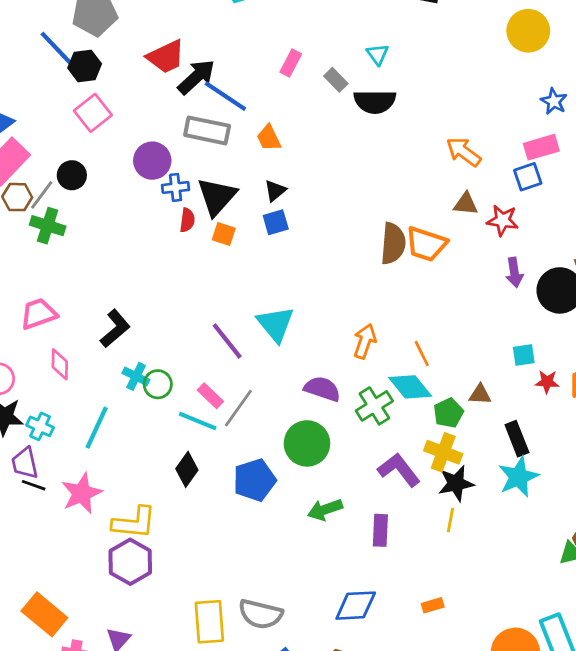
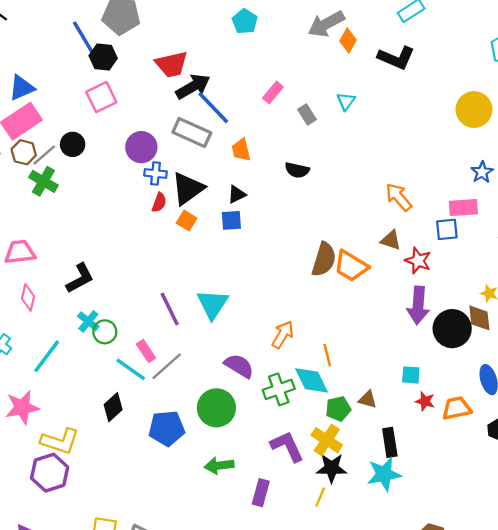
black semicircle: (375, 102) -> (297, 170), moved, size x0.7
purple arrow: (514, 272) -> (418, 305), size x1.5

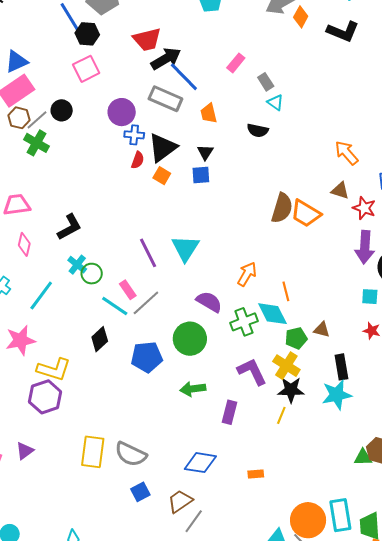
cyan triangle: (346, 101) -> (275, 102), moved, turned -30
black triangle: (237, 194) -> (205, 152), turned -30
cyan square: (411, 375) -> (370, 297), moved

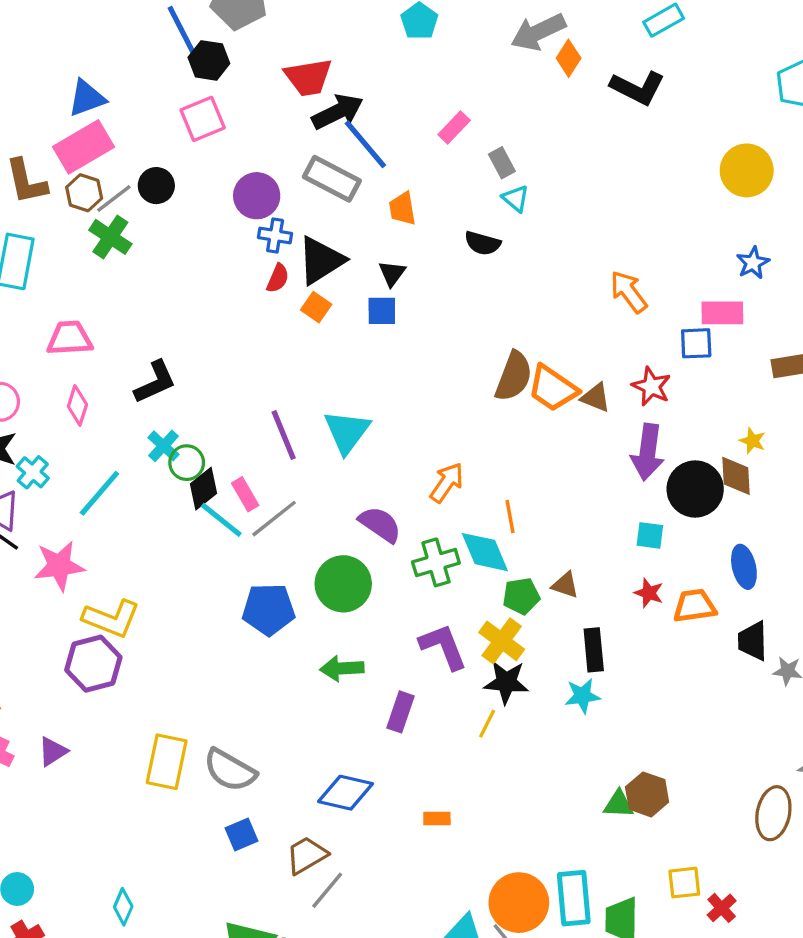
brown triangle: (340, 191) -> (596, 398), moved
black diamond: (100, 339) -> (204, 489), moved
cyan star: (337, 395) -> (582, 696), size x0.7

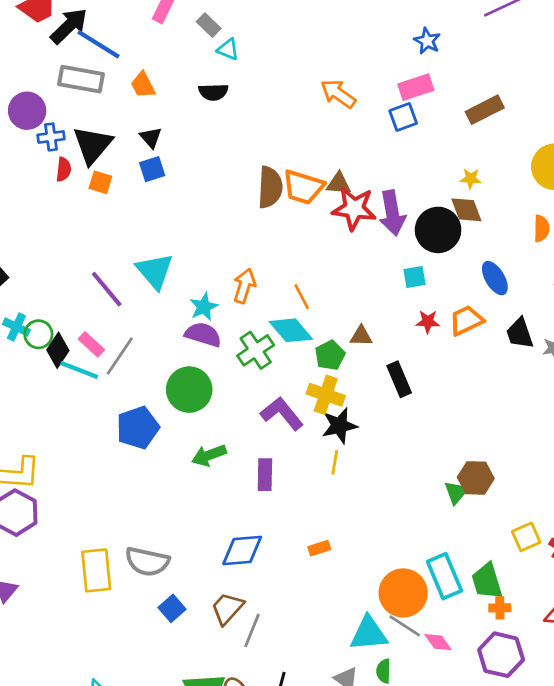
red star: (651, 386) -> (354, 209), moved, size x1.4
cyan star: (582, 696) -> (204, 307), moved
green triangle: (619, 804) -> (456, 492), turned -35

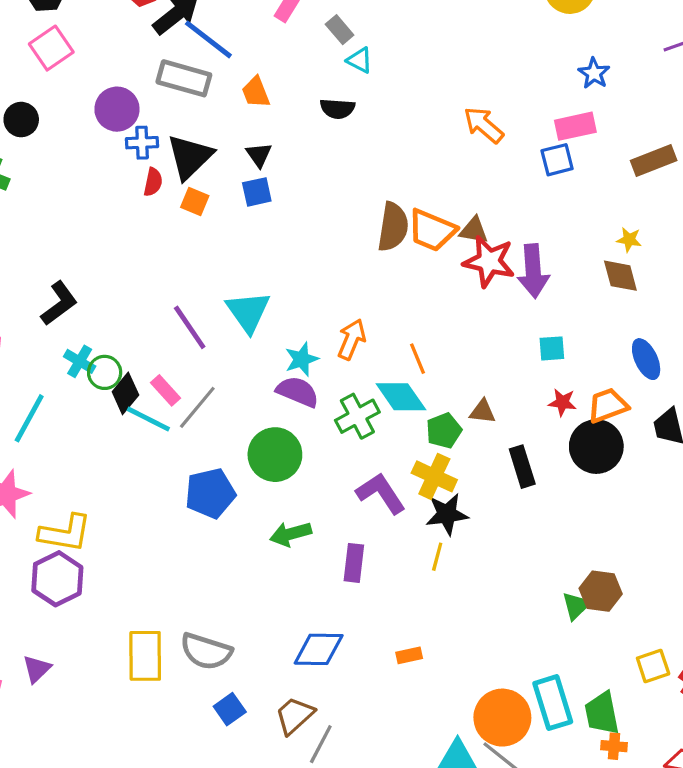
black circle: (438, 230) -> (596, 447), moved

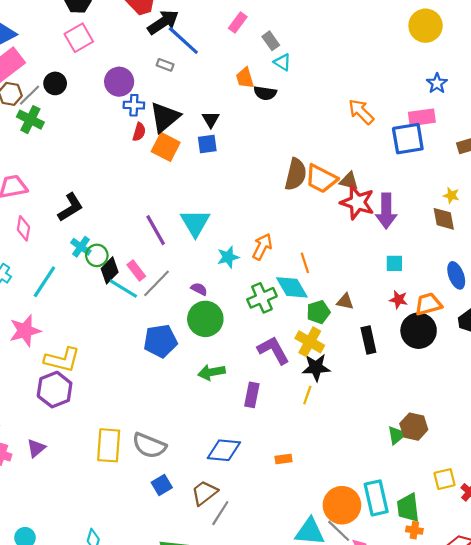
gray rectangle: (184, 78) -> (165, 65), size x0.5
orange trapezoid: (256, 92) -> (245, 78), moved
blue square: (557, 160) -> (408, 139), size x1.5
orange square: (195, 201) -> (166, 147), size x1.5
purple semicircle: (298, 392) -> (199, 289), moved, size x0.6

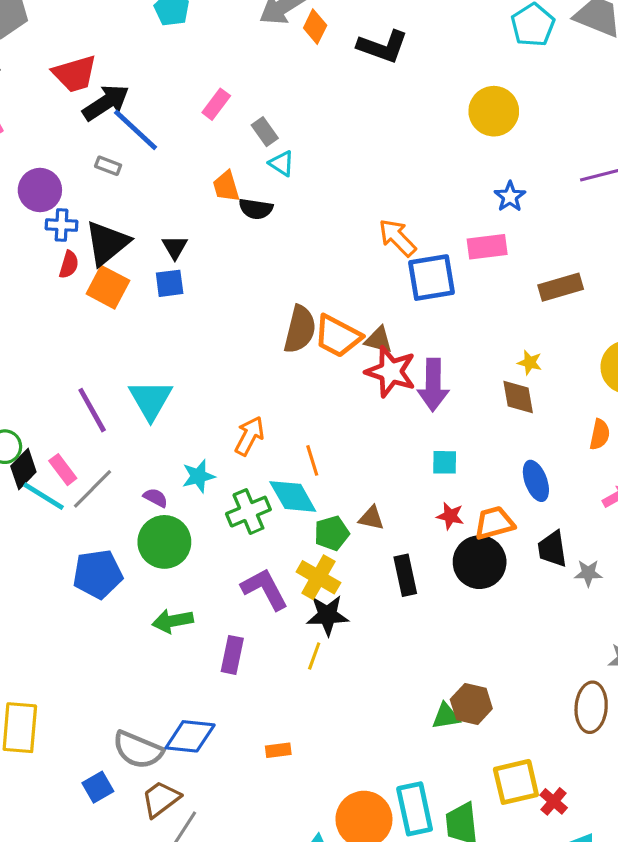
blue square: (408, 139) -> (431, 278), moved
cyan star: (228, 257) -> (198, 476), moved
green triangle: (397, 435) -> (446, 716), turned 30
gray semicircle: (149, 446) -> (138, 750), moved
yellow square: (444, 479) -> (516, 782), size x1.4

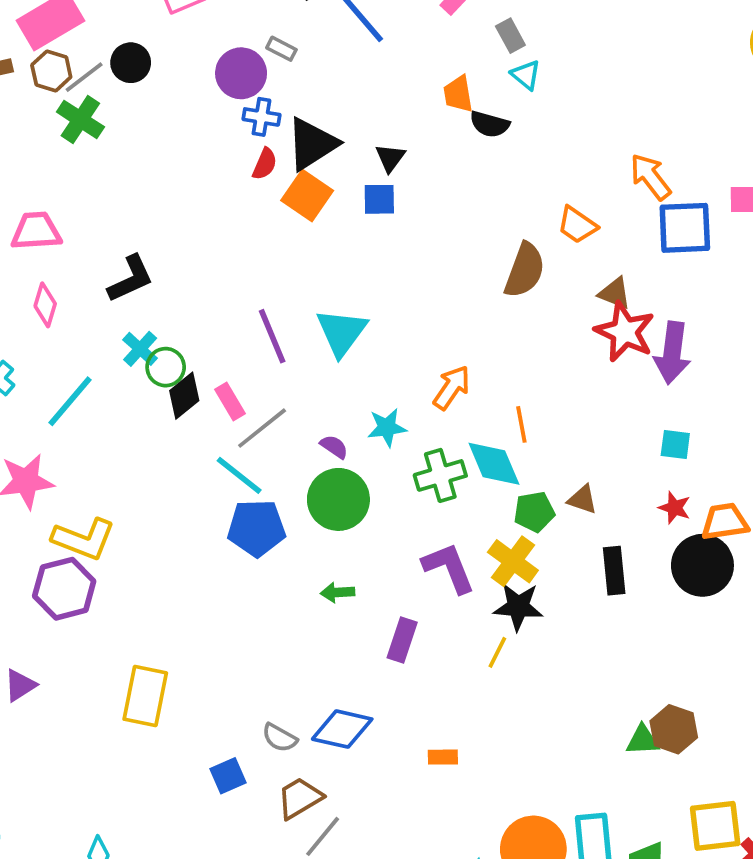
gray rectangle: (108, 166) -> (281, 49), moved
orange trapezoid: (338, 336) -> (577, 225), moved, size x0.7
cyan line: (44, 496) -> (239, 475), moved
green arrow: (173, 621) -> (338, 592), size x0.7
gray semicircle: (138, 750) -> (280, 738), size x0.6

